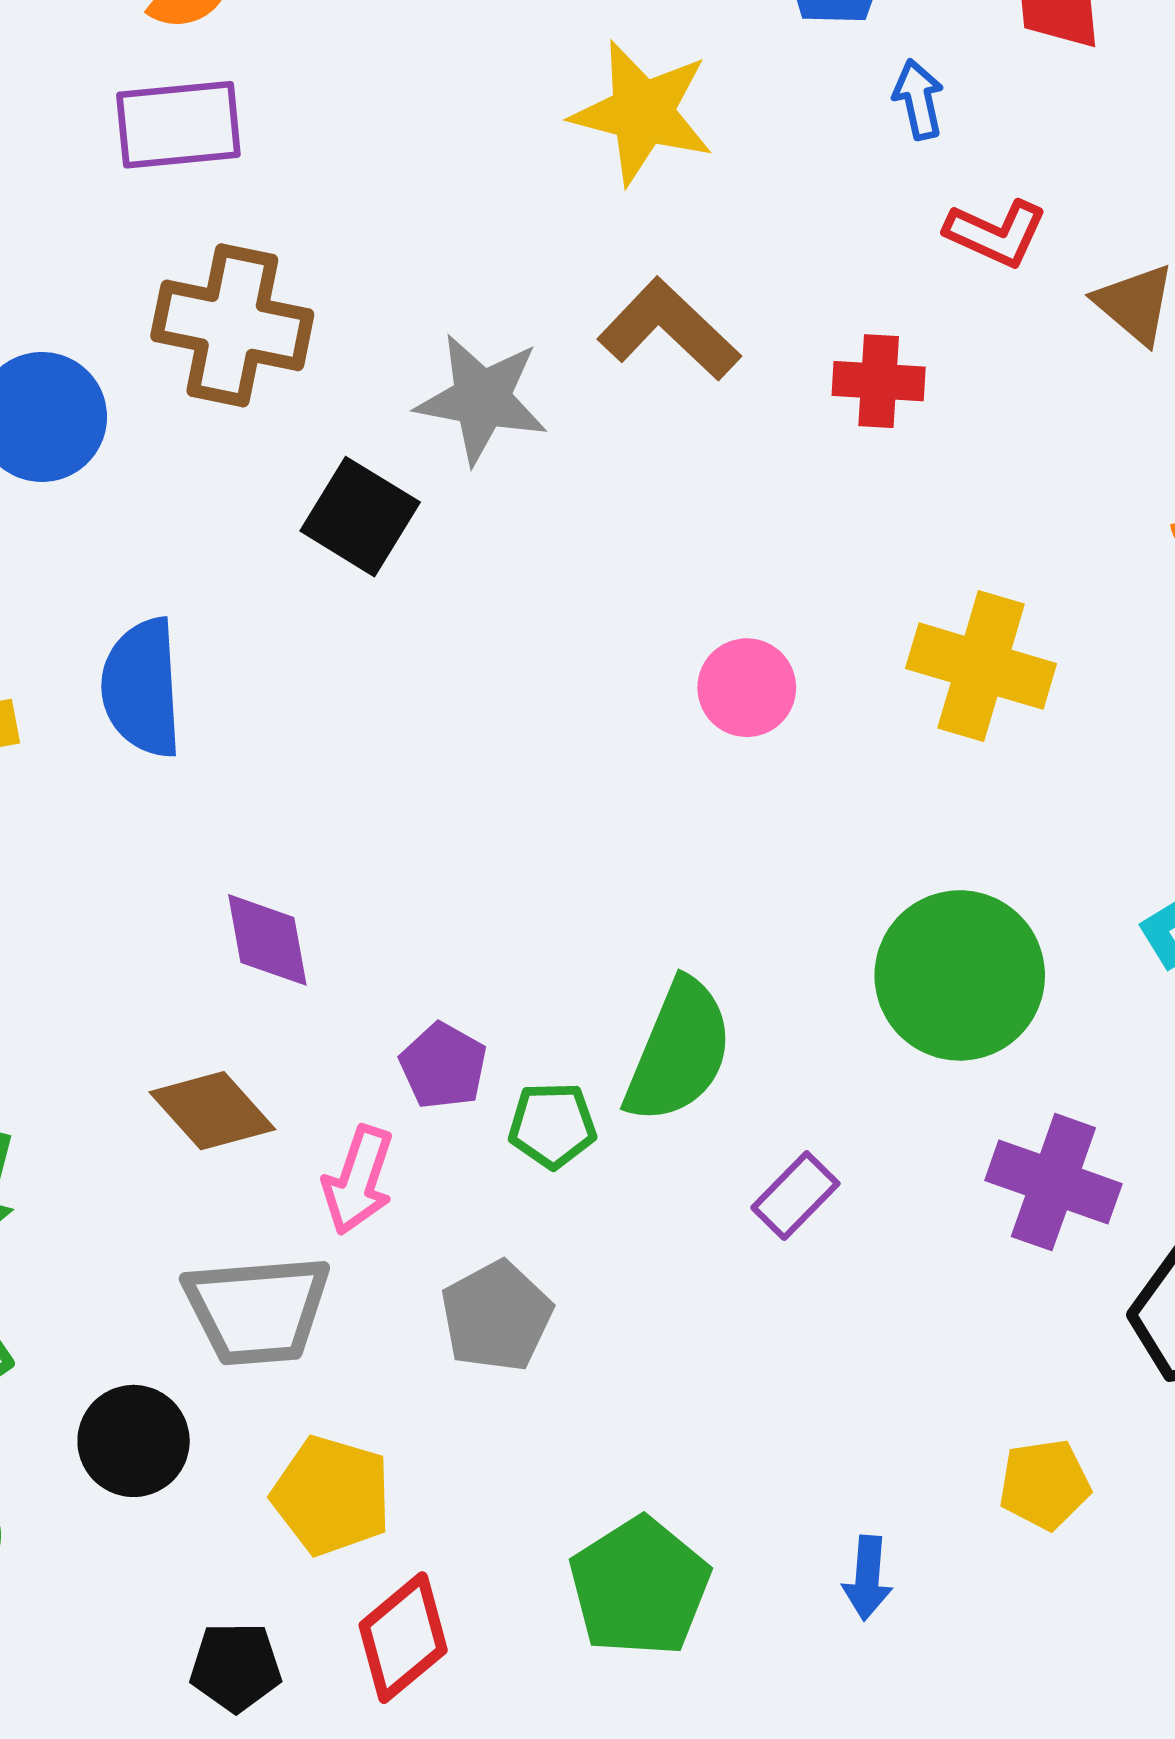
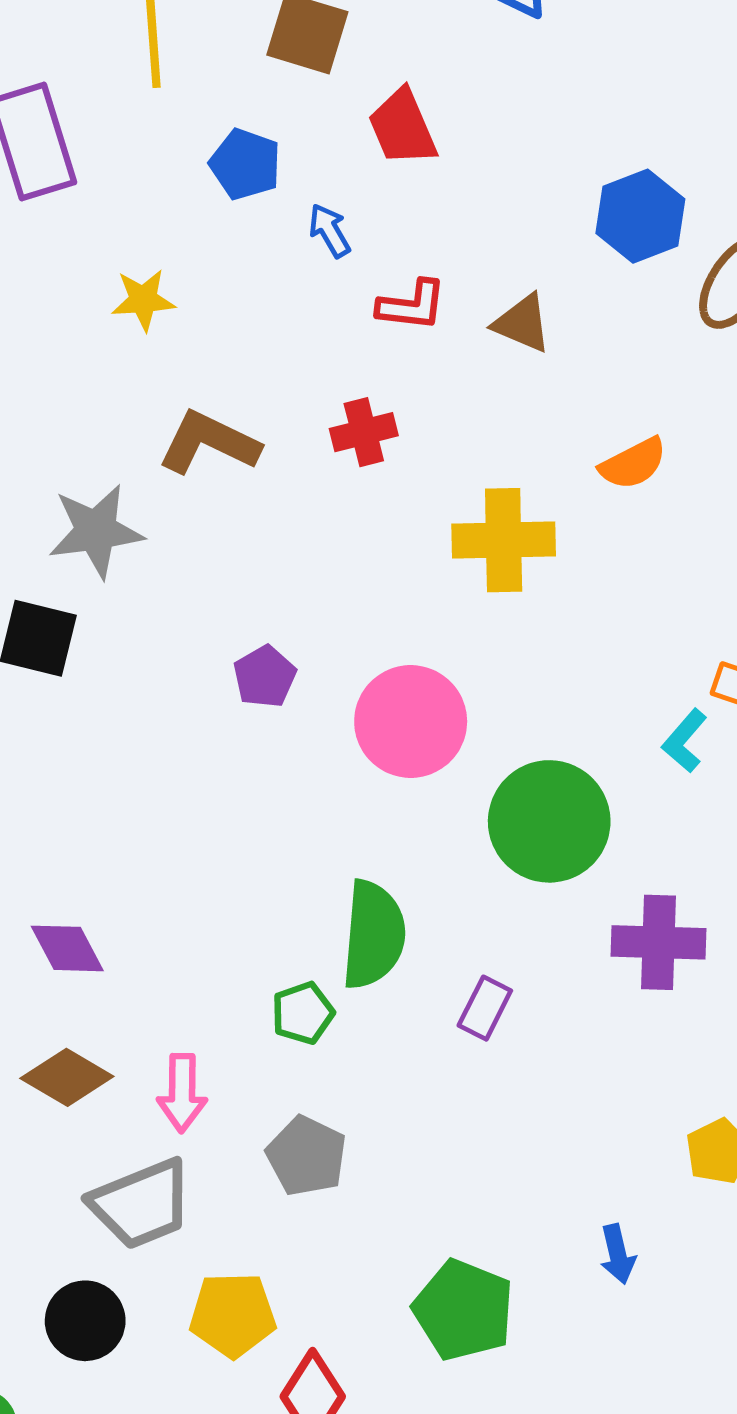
yellow star: (642, 113) -> (143, 300), size x0.6
yellow cross: (981, 666) -> (504, 540), moved
pink circle: (747, 688) -> (411, 721), moved, size x1.6
purple pentagon: (443, 1066) -> (265, 677), moved, turned 30

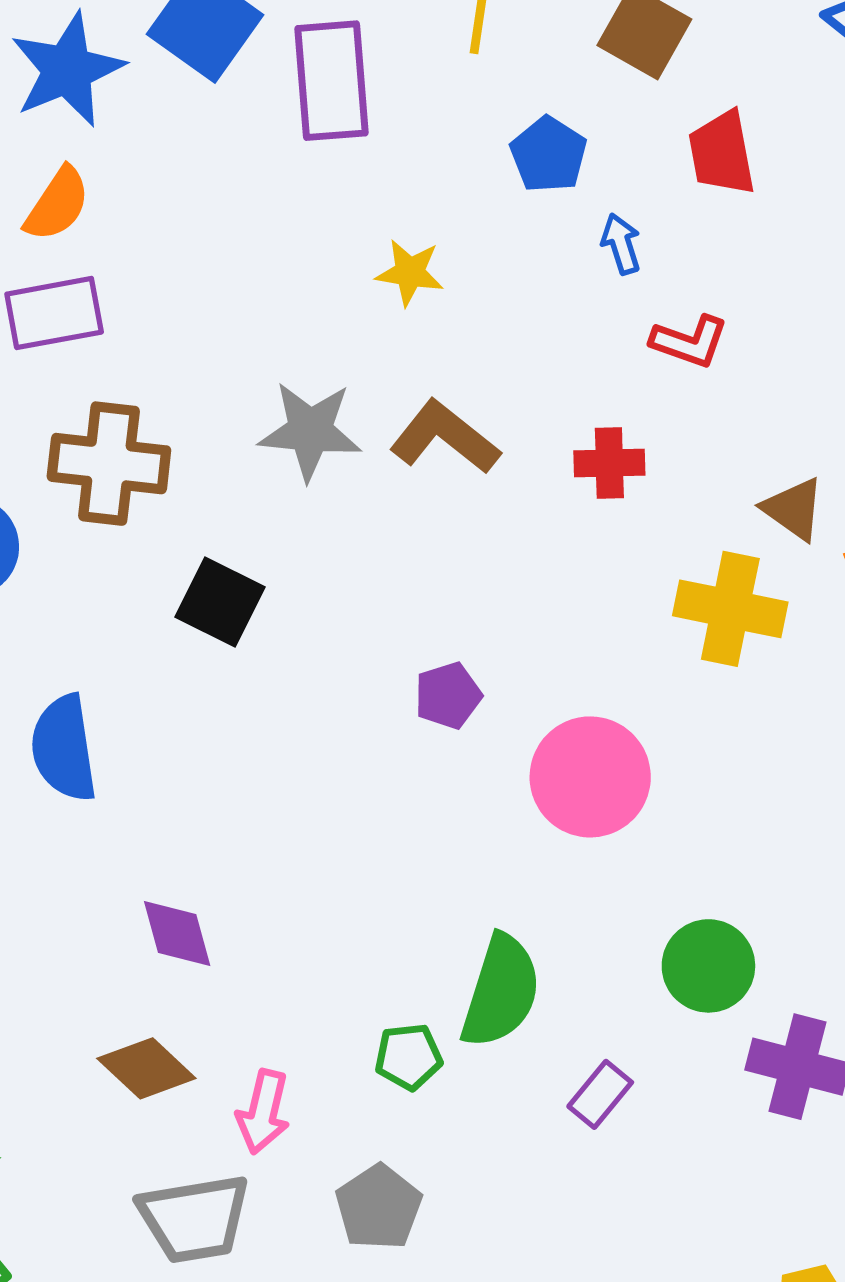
brown triangle: (522, 323) -> (794, 509), moved
gray star: (96, 531) -> (310, 431), moved
green circle: (549, 821) -> (708, 966), moved, size x0.7

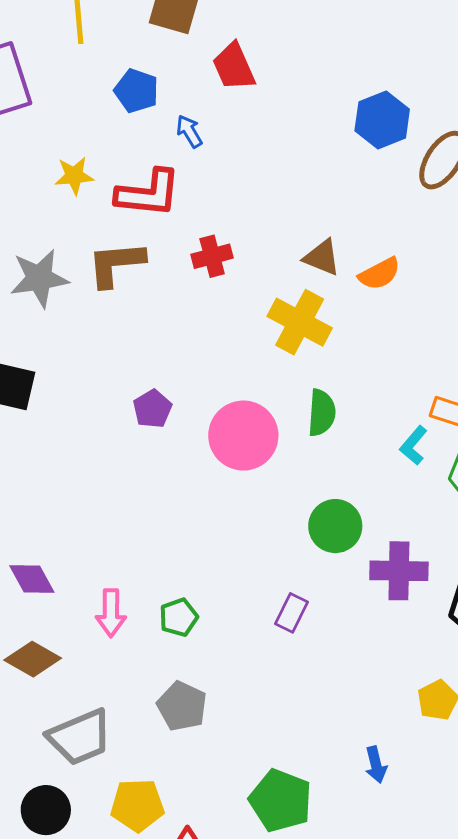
red L-shape: (690, 342) -> (148, 193), moved, size x1.5
brown L-shape: (445, 437) -> (116, 264), turned -30
yellow cross: (730, 609) -> (300, 322), turned 30
green semicircle: (501, 991) -> (322, 413), moved, size x0.7
pink arrow: (263, 1112) -> (111, 613), moved

